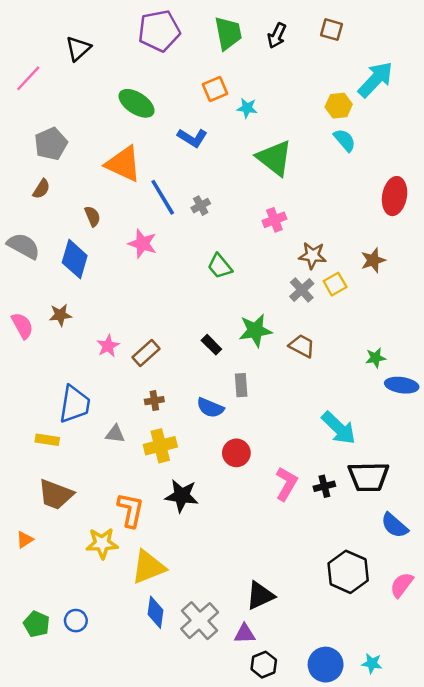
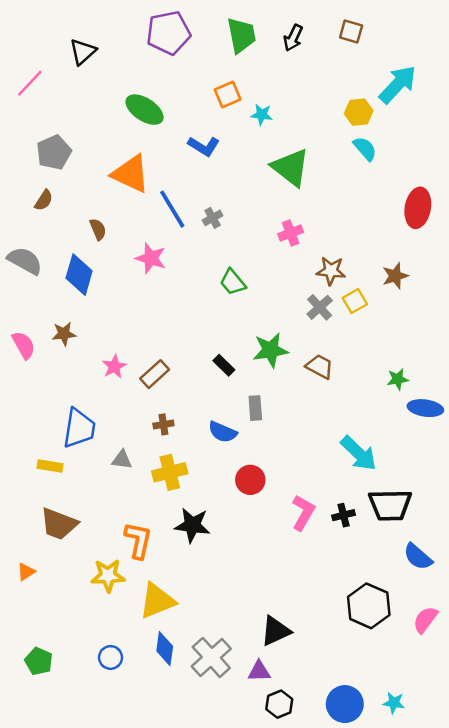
blue circle: (76, 621) -> (111, 657), moved

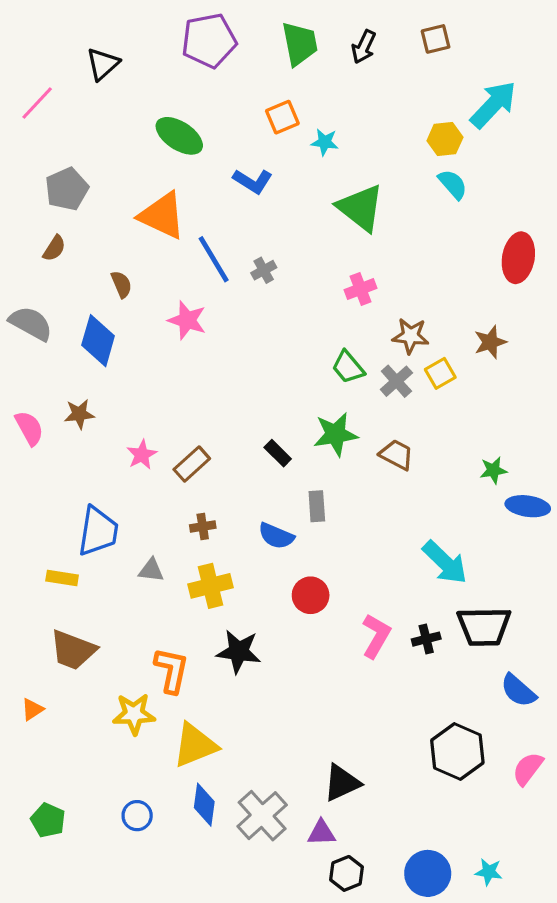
brown square: (351, 31) -> (436, 39), turned -30
green trapezoid: (233, 282) -> (348, 367), moved

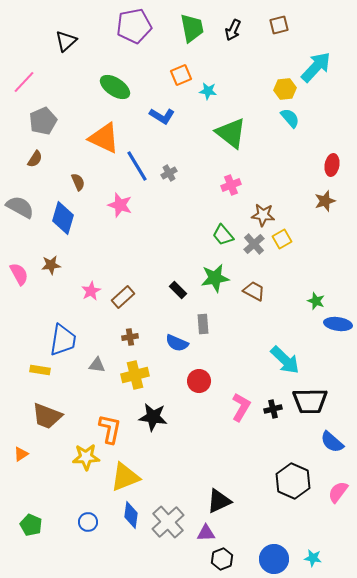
pink line: (37, 103) -> (24, 82), moved
red ellipse: (518, 258) -> (332, 165), size x0.7
brown star: (490, 342) -> (325, 201), moved
green star: (493, 470) -> (316, 301), turned 30

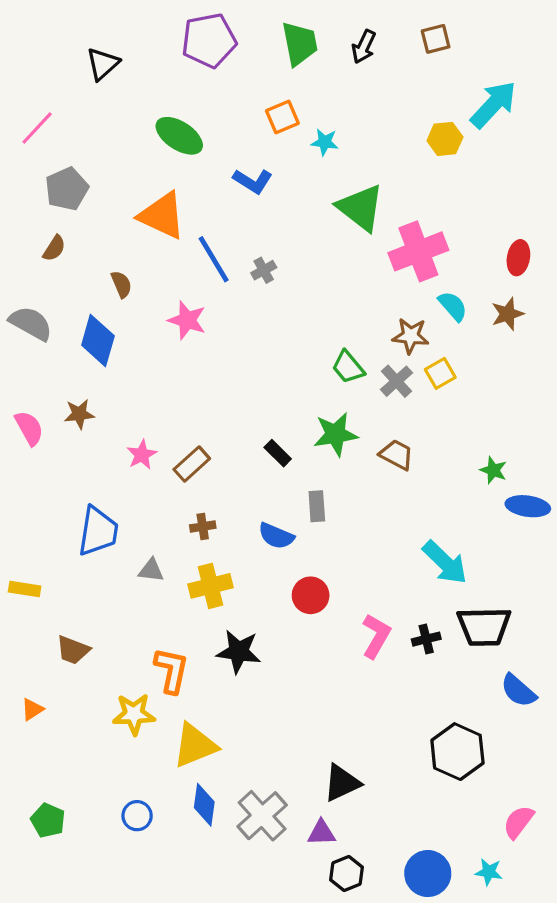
cyan semicircle: (290, 118) -> (453, 306), moved
pink cross: (231, 185) -> (418, 251), moved, size x1.8
yellow rectangle: (40, 370) -> (25, 589), moved
brown trapezoid: (47, 416) -> (73, 650), size x0.7
pink semicircle: (338, 492) -> (518, 822), moved

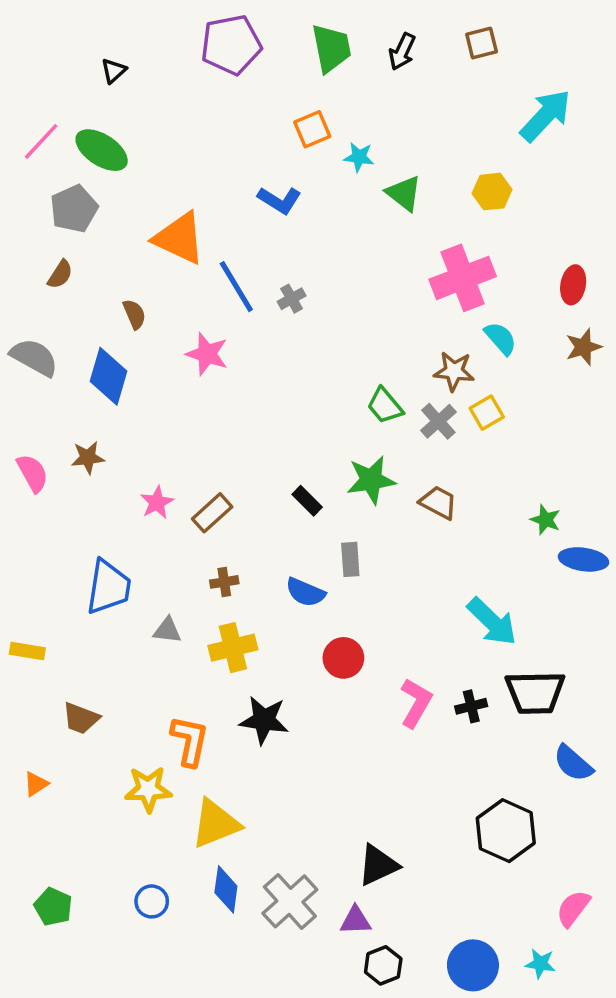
black triangle: (103, 64) -> (114, 71), size x0.7
green ellipse: (179, 136) -> (102, 150), moved
yellow hexagon: (445, 139) -> (492, 192), moved
green triangle: (361, 208) -> (404, 193), moved, size x0.7
brown star: (507, 314) -> (584, 347), moved

